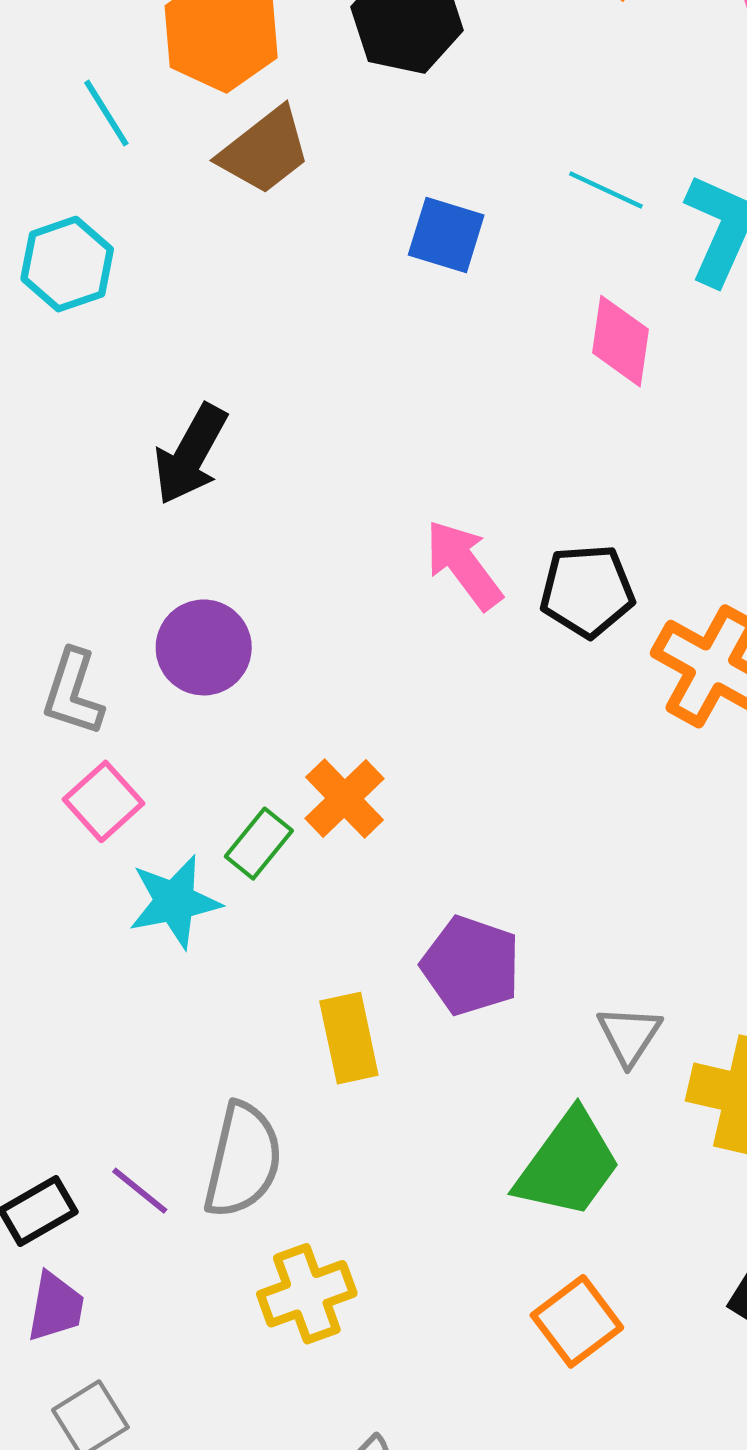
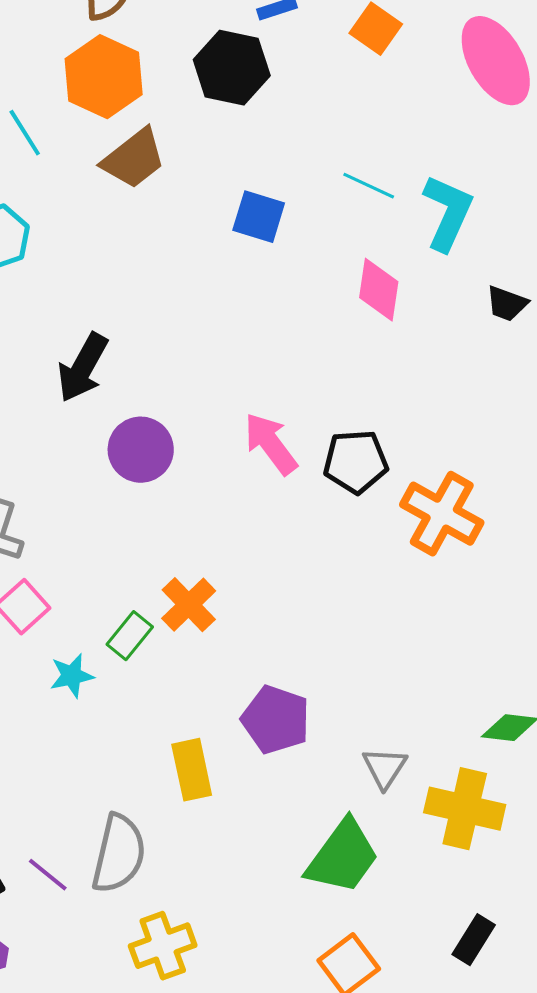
purple circle: (204, 647) -> (141, 450), moved
cyan star: (175, 902) -> (72, 676), size x0.7

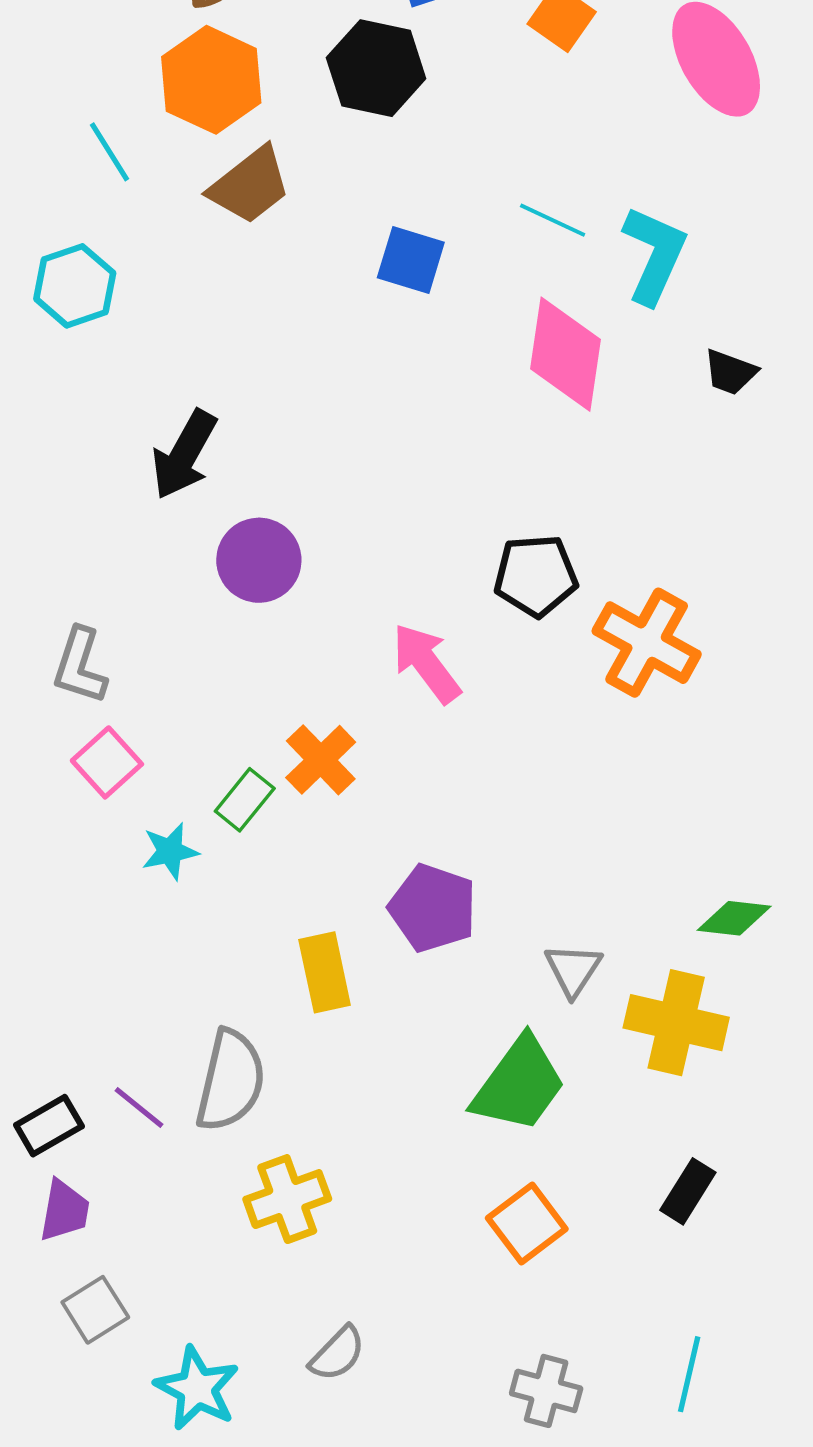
pink diamond: (379, 290) -> (565, 354), size x1.4
pink arrow: (271, 444) -> (426, 663), moved

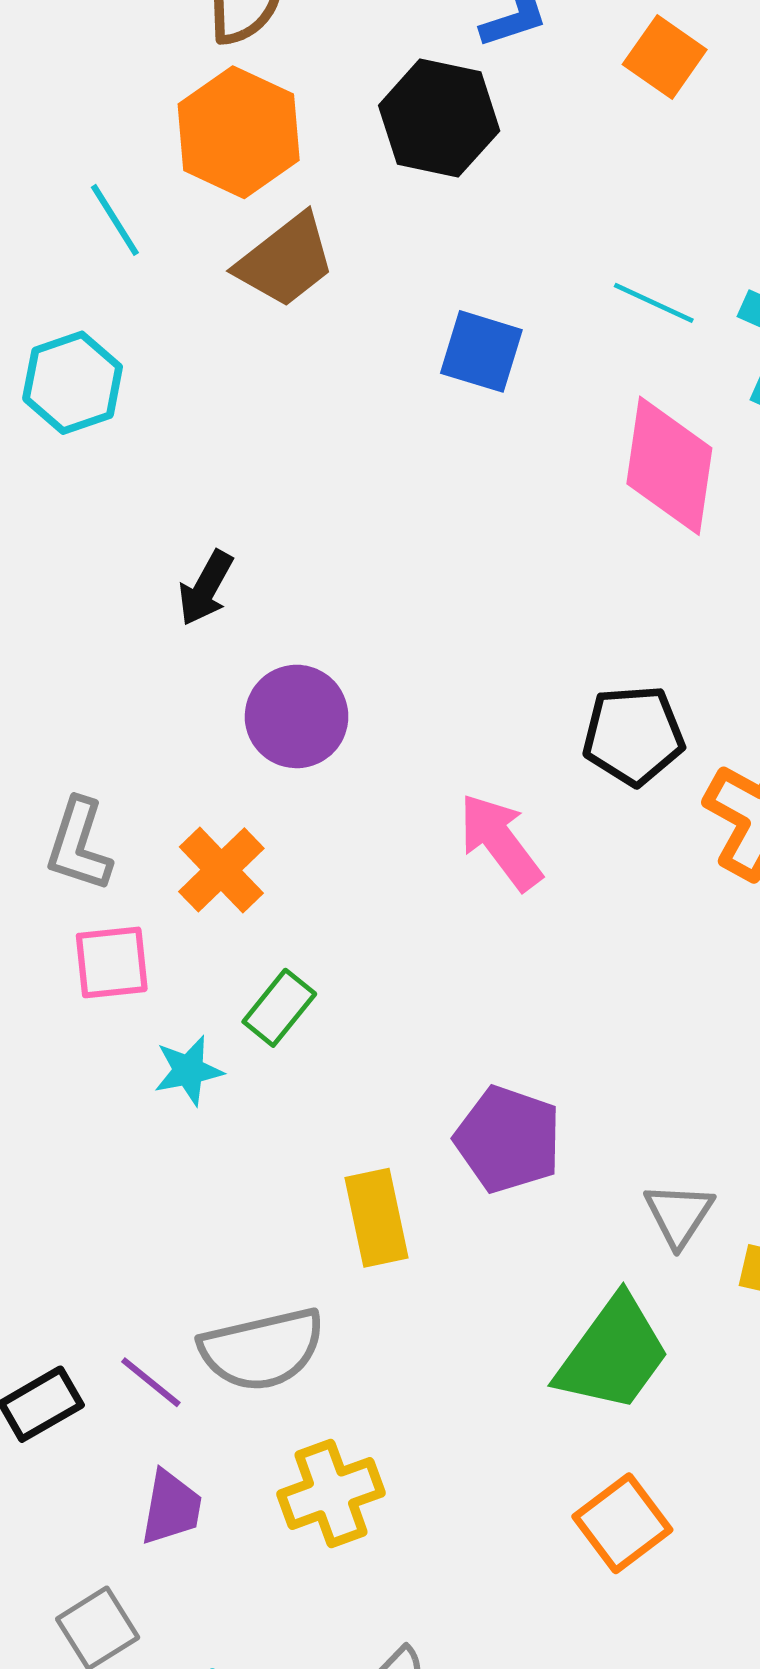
black arrow: (184, 455) -> (206, 588), size x0.7
orange cross: (321, 760) -> (221, 870), moved
pink square: (107, 762) -> (112, 962), turned 36
gray semicircle: (231, 1081) -> (262, 1349), turned 64
purple trapezoid: (64, 1211) -> (171, 1508), moved

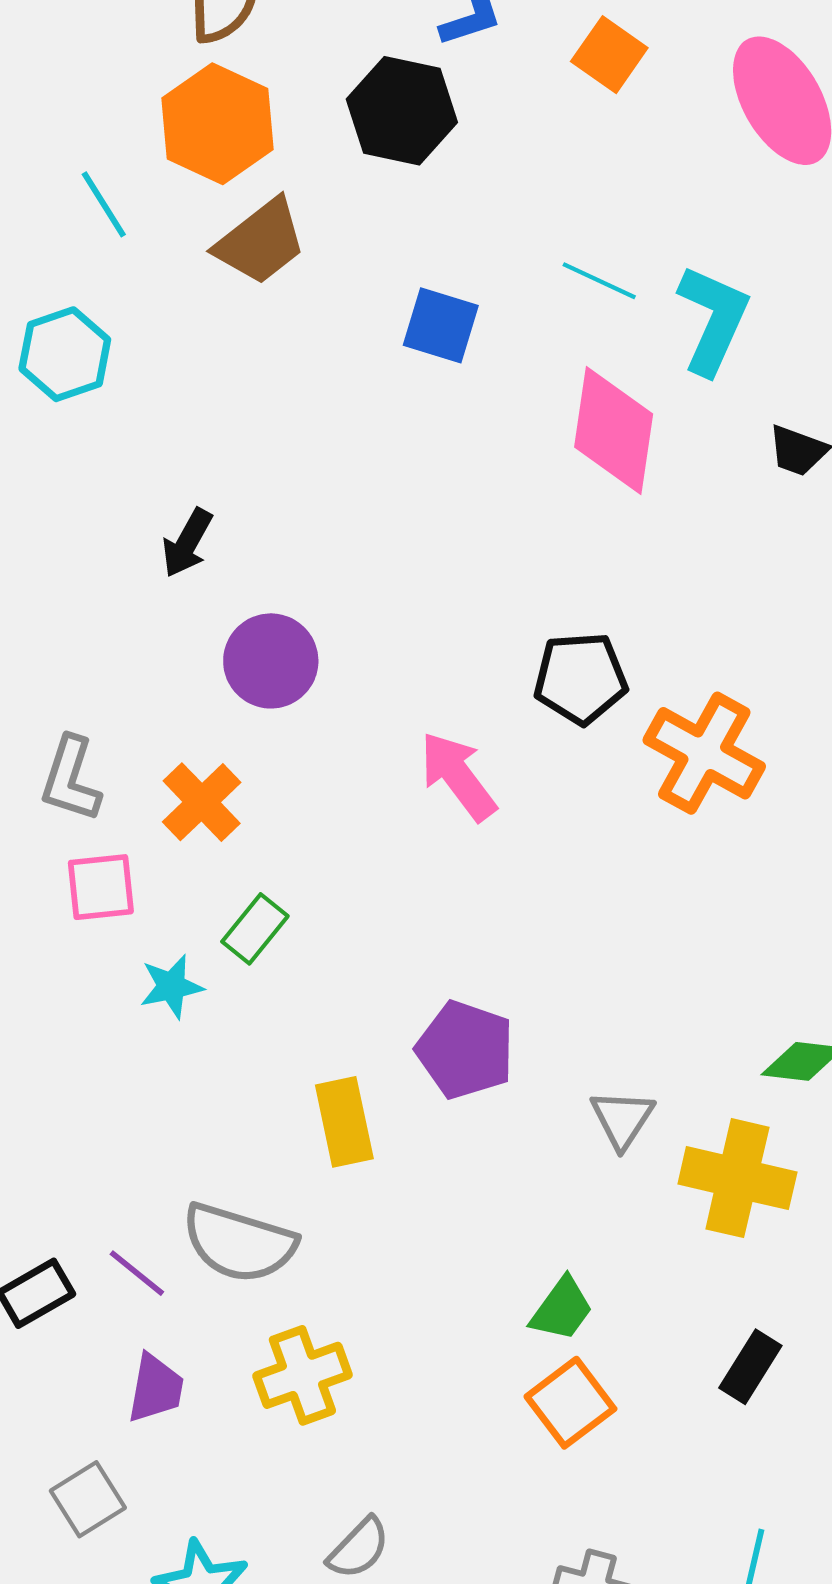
gray semicircle: (262, 1349) -> (239, 1243), turned 30
green trapezoid: (613, 1354) -> (562, 1309), moved, size x0.6

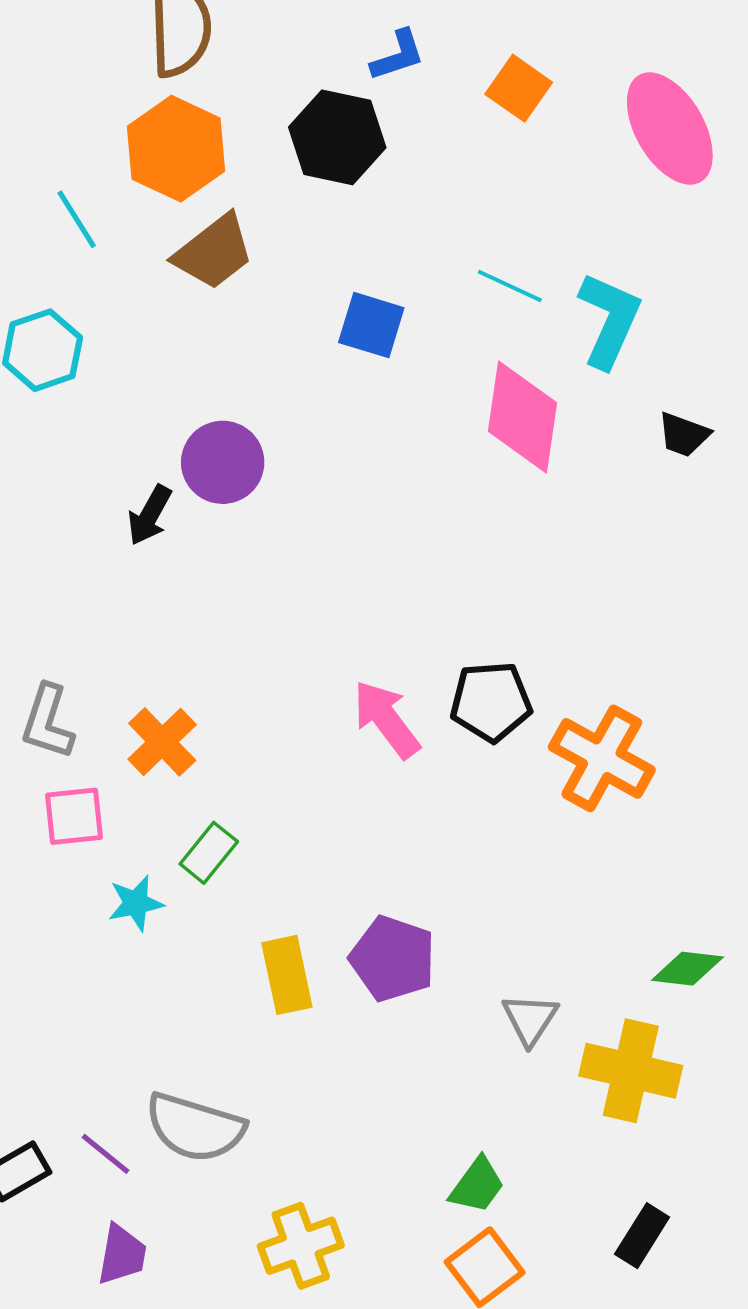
purple circle: (271, 661) -> (223, 462), moved
black pentagon: (580, 678) -> (491, 702), moved
orange cross: (704, 753) -> (602, 758), moved
yellow rectangle: (344, 1122) -> (287, 975), moved
yellow cross: (302, 1375) -> (301, 1246), moved

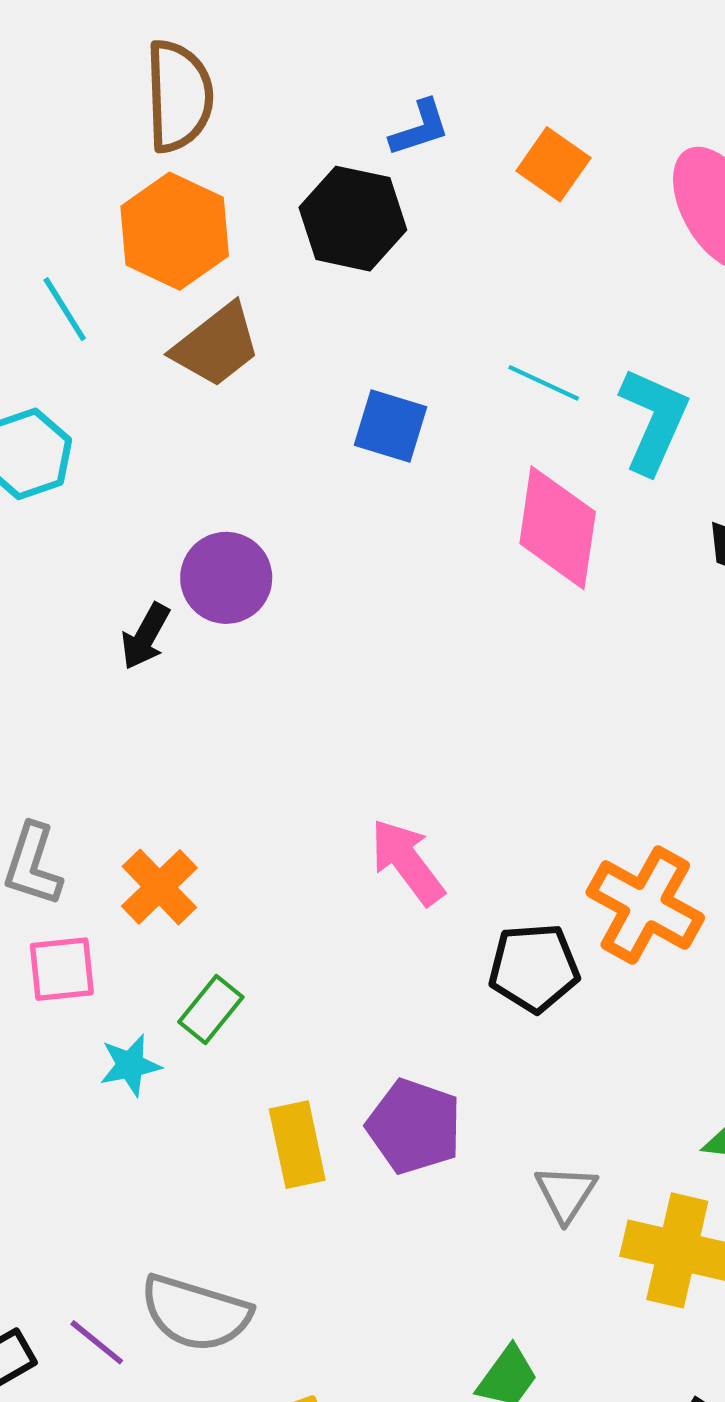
black pentagon: (491, 702) -> (534, 968), moved

